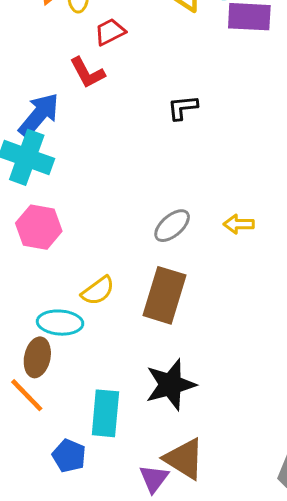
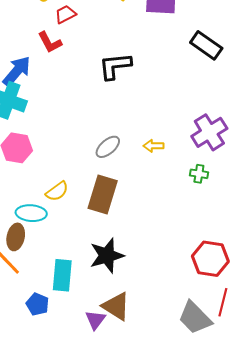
black L-shape: (183, 108) -> (115, 66), size x1.6

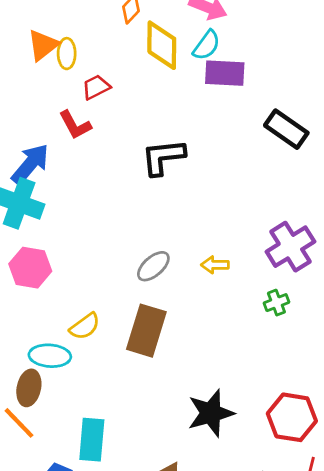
green cross: (199, 174) -> (276, 303), turned -30
black star: (107, 256) -> (211, 413), moved

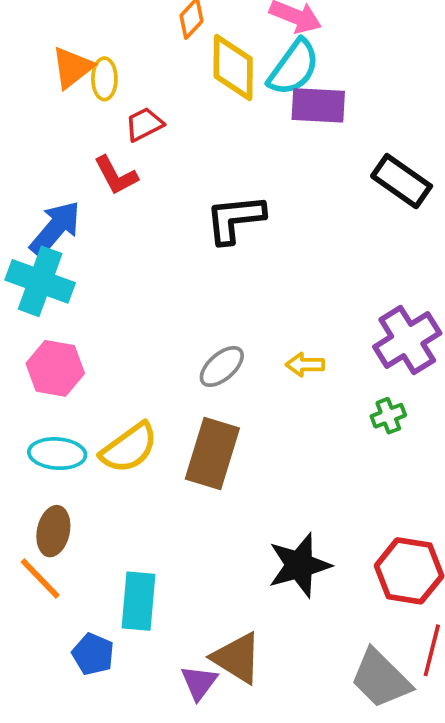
cyan semicircle: (207, 45) -> (294, 68), size x1.4
yellow semicircle: (85, 326) -> (129, 448), size x1.4
cyan ellipse: (50, 356) -> (57, 454), moved

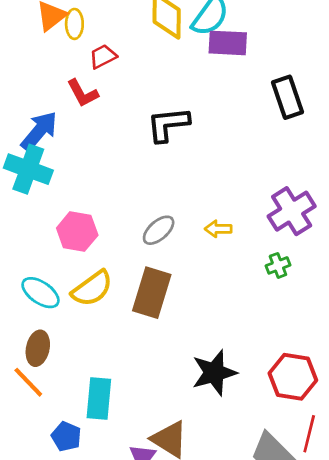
black rectangle: (402, 181) -> (287, 97), turned 36
pink hexagon: (55, 368) -> (77, 232), moved
cyan ellipse: (57, 454) -> (41, 293), turned 30

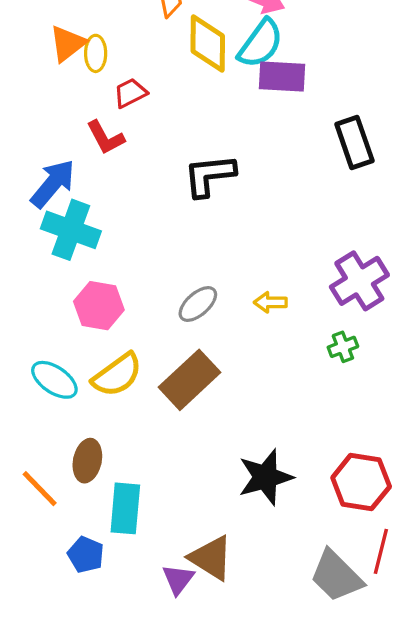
cyan cross: (28, 169) -> (71, 230), moved
brown rectangle: (152, 293) -> (190, 380), turned 30
brown ellipse: (38, 348) -> (87, 461), moved

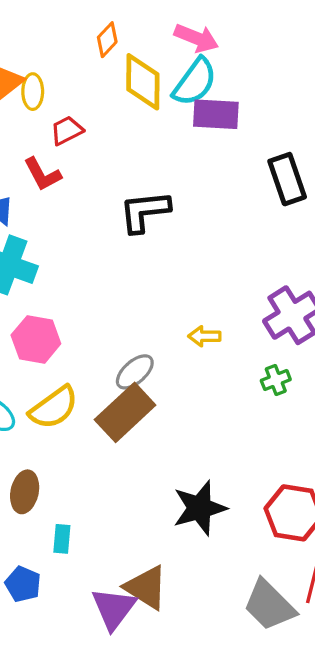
gray ellipse: (198, 304) -> (135, 372), moved
cyan rectangle: (125, 508) -> (62, 539), size x0.6
purple triangle: (178, 579) -> (114, 608), size x1.4

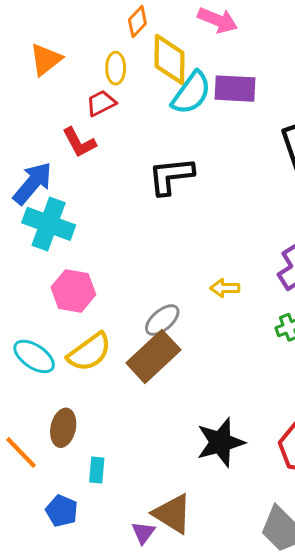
cyan semicircle: (195, 82) -> (191, 93), moved
yellow ellipse: (33, 92) -> (116, 68), moved
purple triangle: (114, 608) -> (143, 533), size x0.6

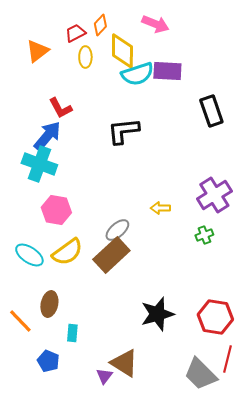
cyan semicircle: (191, 93) -> (137, 74), turned 36
red trapezoid: (101, 103) -> (75, 33), moved
blue arrow: (33, 183) -> (47, 136), moved

